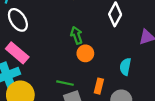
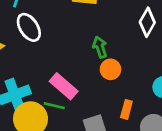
pink rectangle: (17, 53) -> (64, 86), moved
green line: (65, 83) -> (54, 106), moved

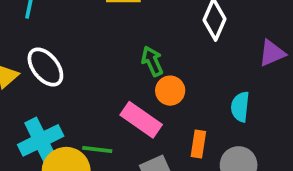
white ellipse: (29, 27) -> (45, 67), moved
pink rectangle: (64, 86) -> (141, 120), moved

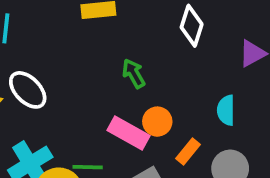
orange circle: (170, 91) -> (157, 122), moved
orange rectangle: (198, 144) -> (188, 151), turned 36

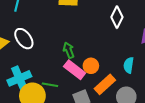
green arrow: (134, 74) -> (69, 50), moved
orange rectangle: (188, 151) -> (105, 84), size x1.5

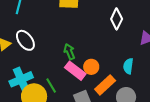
green line: (50, 85) -> (51, 86), turned 49

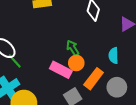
green arrow: (69, 52) -> (73, 48), moved
green line: (51, 86) -> (15, 61), moved

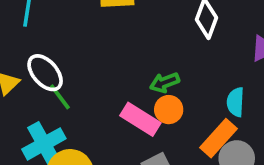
green arrow: (73, 48) -> (165, 83), turned -84
orange rectangle: (94, 79) -> (219, 138), moved

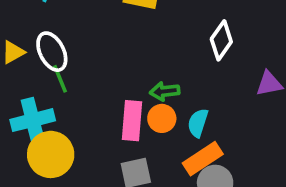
cyan semicircle: (236, 102) -> (198, 123), moved
pink rectangle: (140, 119) -> (132, 121), turned 48

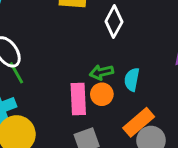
white diamond: (221, 40) -> (114, 22), moved
cyan semicircle: (198, 123) -> (132, 80), moved

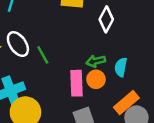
green line: (16, 73) -> (43, 55), moved

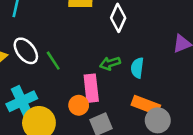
orange circle: (96, 79) -> (79, 105), moved
orange rectangle: (126, 103) -> (146, 105), turned 65

